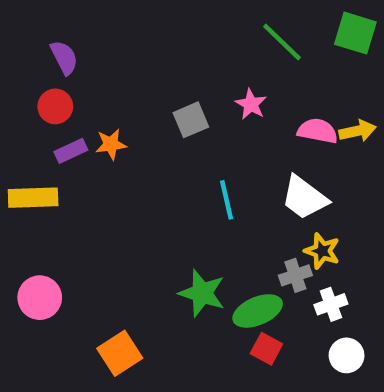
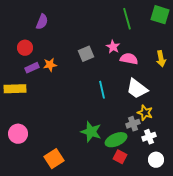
green line: (282, 42) -> (127, 19), turned 30
purple semicircle: (64, 58) -> (42, 22), moved, turned 49
pink semicircle: (318, 131) -> (129, 59), moved
yellow arrow: (358, 131) -> (161, 59), turned 91

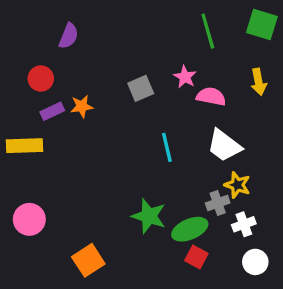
yellow arrow: (161, 59) -> (259, 82), moved

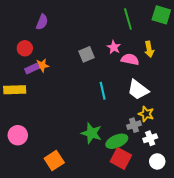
yellow arrow: (259, 82) -> (149, 49), moved
orange star: (82, 106) -> (42, 65), moved
red square: (196, 257) -> (121, 158), size x1.5

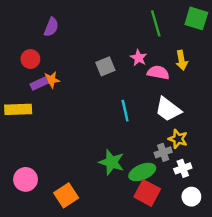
pink circle: (18, 135) -> (26, 179), moved

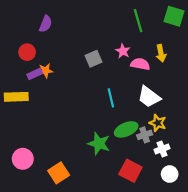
green ellipse: (142, 172) -> (126, 129), moved

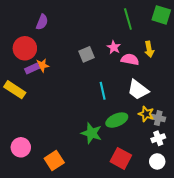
red circle: (27, 52) -> (25, 48), size x1.5
yellow rectangle: (16, 97) -> (15, 90), turned 35
gray cross: (145, 135) -> (158, 118), moved, turned 32
white cross: (162, 149) -> (158, 138), moved

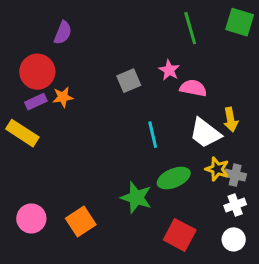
yellow arrow: (149, 49) -> (231, 120), moved
purple rectangle: (32, 68) -> (36, 102), moved
orange square: (54, 160) -> (81, 221), moved

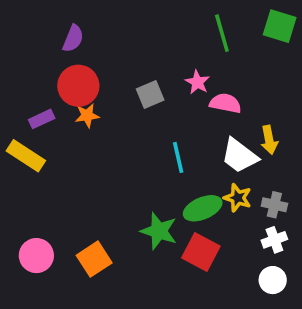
red circle: (37, 72) -> (78, 86), moved
orange star: (63, 97) -> (87, 115), moved
yellow star: (217, 169) -> (238, 198), moved
red square: (180, 235) -> (201, 252), moved

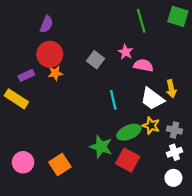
gray square: (150, 94) -> (95, 60), turned -30

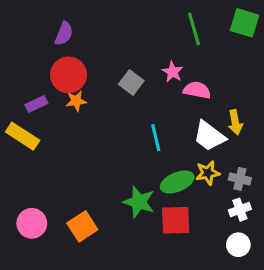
yellow star: (151, 126) -> (208, 173), turned -30
red square: (128, 160) -> (176, 220), turned -30

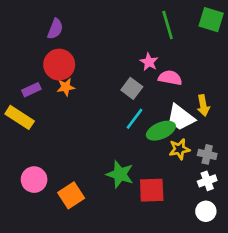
gray square: (131, 83) -> (132, 88), moved
cyan line: (156, 138) -> (134, 119), turned 50
green ellipse: (177, 182) -> (161, 131), moved
pink circle: (32, 223) -> (34, 180), moved

